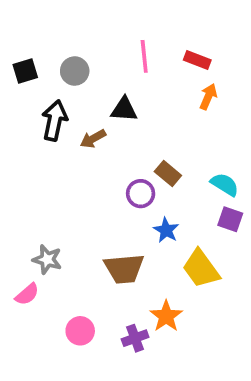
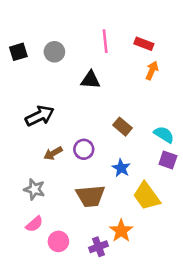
black arrow: (55, 120) -> (40, 116), moved, turned 52
brown arrow: (93, 139) -> (53, 153), moved
purple circle: (141, 194) -> (84, 149), moved
pink semicircle: (27, 294) -> (34, 224), moved

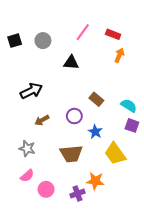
pink line: (105, 41) -> (83, 32), turned 42
purple circle: (84, 149) -> (74, 116), moved
orange star: (121, 231) -> (95, 181), turned -30

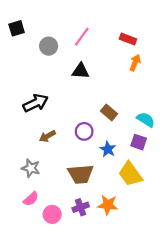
pink line: (83, 32) -> (82, 37), moved
black square: (15, 41) -> (17, 28), moved
purple square: (132, 125) -> (139, 142), moved
purple cross: (77, 194) -> (81, 207), moved

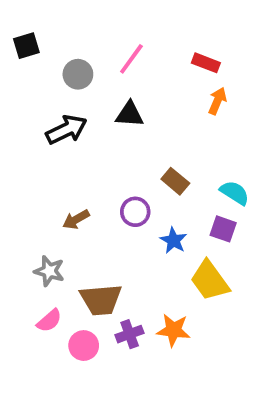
black arrow: (36, 103) -> (66, 130), moved
brown trapezoid: (81, 174) -> (101, 300), moved

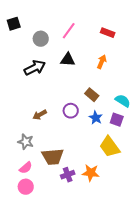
orange arrow: (217, 101) -> (102, 62), moved
blue star: (173, 240) -> (96, 118), moved
pink circle: (84, 346) -> (26, 187), moved

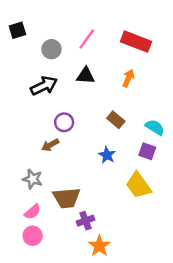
red rectangle: (108, 33) -> (136, 42), size x1.6
purple circle: (71, 111) -> (64, 122), moved
blue star: (96, 118) -> (107, 155), moved
orange star: (91, 173) -> (99, 246), moved, turned 30

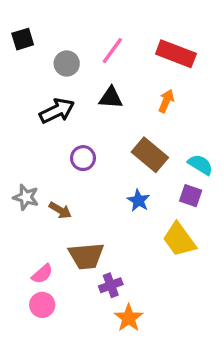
brown rectangle: (116, 120) -> (150, 155), size x1.5
brown arrow: (50, 145) -> (60, 210), moved, turned -120
gray star: (33, 179) -> (26, 197), moved

